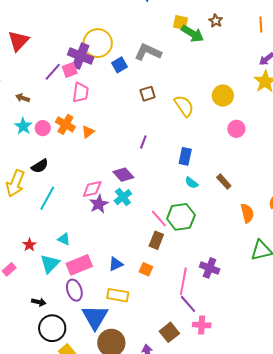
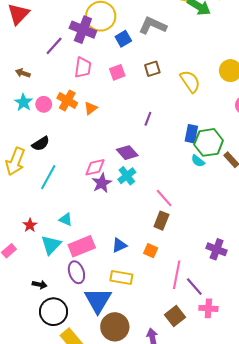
pink square: (70, 70) -> (117, 72), moved
green hexagon: (181, 217) -> (209, 142), moved
pink line: (183, 281) -> (177, 275), moved

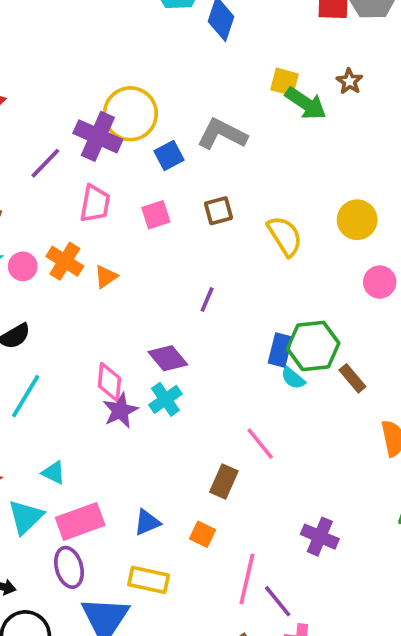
blue rectangle: (191, 134) -> (280, 350), moved
pink diamond: (95, 167) -> (109, 382), turned -75
pink line: (164, 198) -> (260, 444), moved

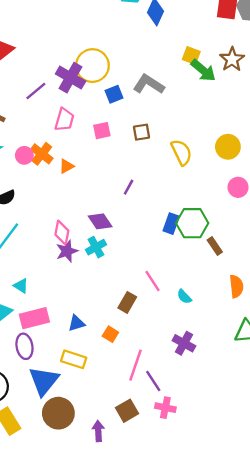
brown star: (349, 81) -> (232, 59), size x1.5
pink circle: (23, 266) -> (24, 155), moved
cyan semicircle: (293, 378) -> (184, 297), moved

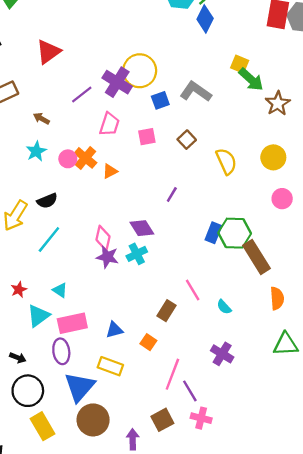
brown star: (232, 59) -> (278, 103), moved
brown square: (141, 132) -> (187, 140), turned -36
brown rectangle: (215, 246) -> (257, 257), size x1.8
purple star: (67, 251) -> (107, 257), turned 30

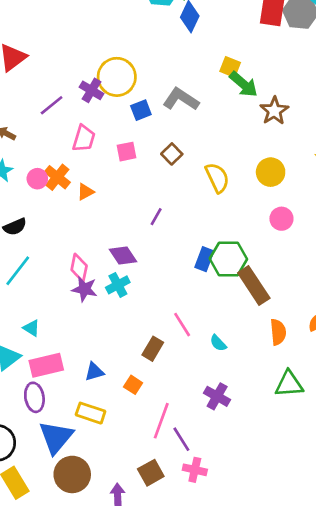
purple cross: (117, 82) -> (92, 90), size x0.7

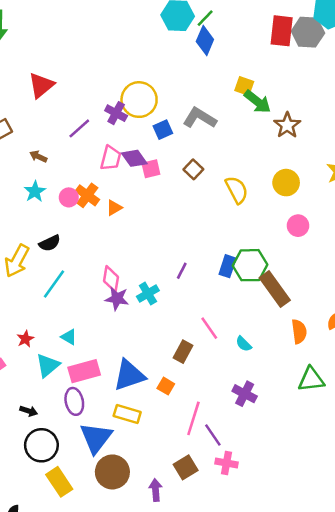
purple line: (156, 217) -> (182, 271), moved
purple diamond: (123, 256) -> (134, 158), moved
blue triangle: (94, 372) -> (129, 375), size x1.8

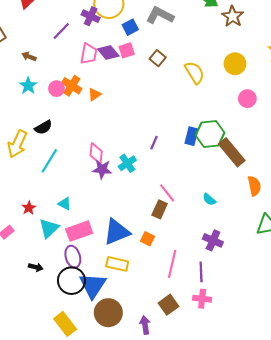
pink square: (151, 169) -> (127, 50), moved
pink line: (209, 328) -> (167, 193), moved
purple line: (213, 435) -> (201, 272), moved, turned 36
black circle: (41, 445) -> (71, 281), moved

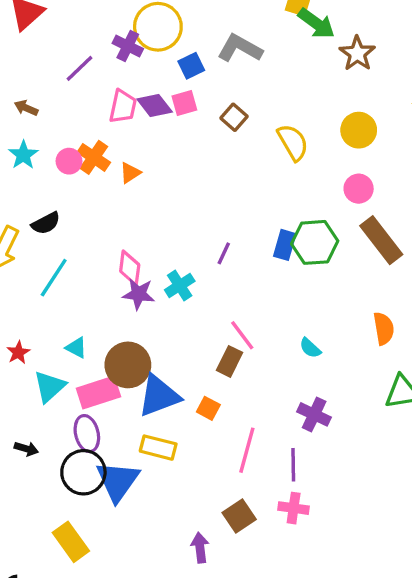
pink circle: (247, 99) -> (359, 189), moved
brown rectangle: (232, 152) -> (381, 240), moved
brown circle: (108, 313) -> (128, 365), moved

